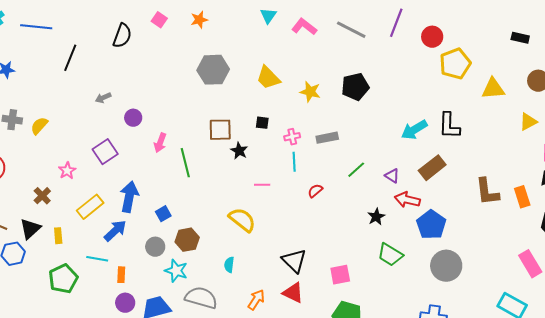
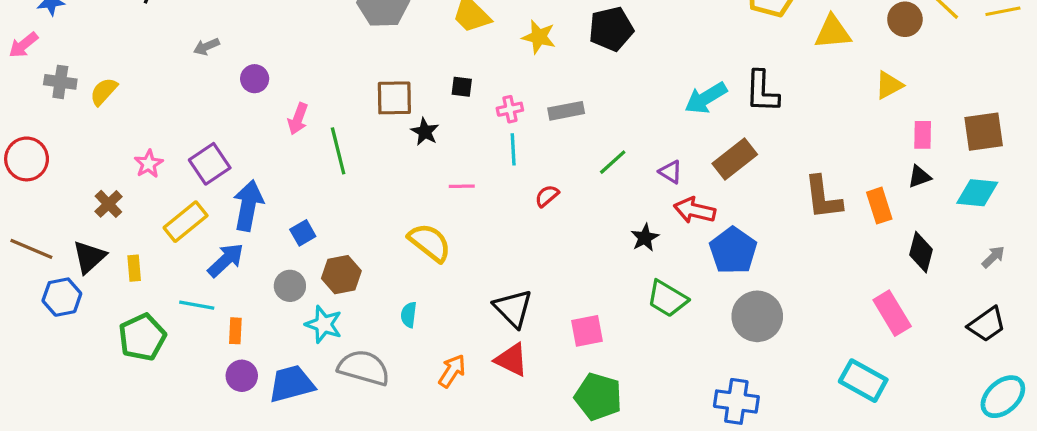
purple square: (105, 152) -> (210, 164), moved

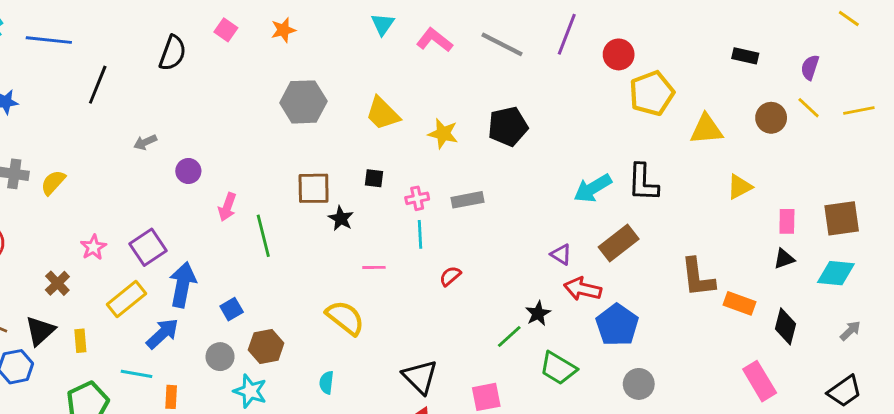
yellow triangle: (889, 85) -> (739, 187), moved
green line: (613, 162) -> (509, 336), moved
orange rectangle: (879, 206) -> (739, 303), moved, turned -52
gray circle: (757, 316) -> (639, 384), size x0.7

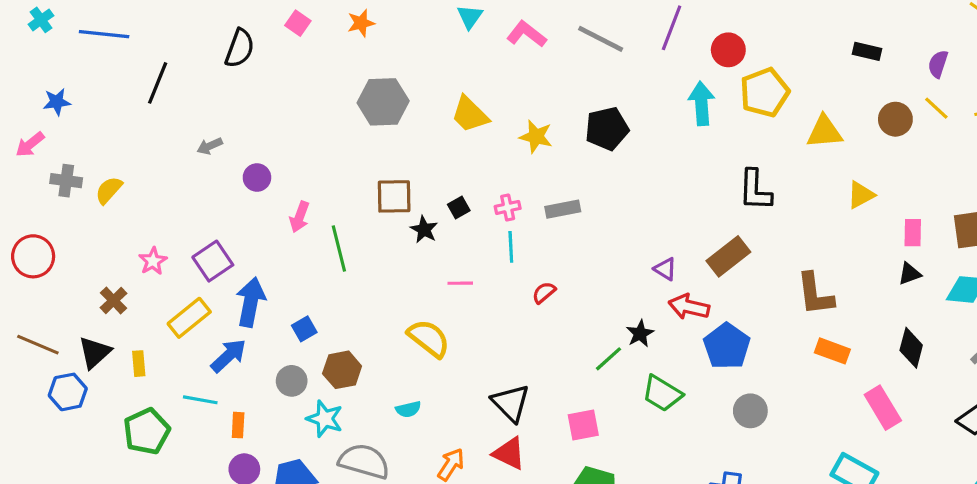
black square: (374, 178) -> (459, 207), moved, turned -36
cyan arrow: (593, 188) -> (702, 103), moved, turned 117
orange rectangle: (739, 303) -> (832, 351), moved
cyan semicircle: (326, 383) -> (408, 409), turned -110

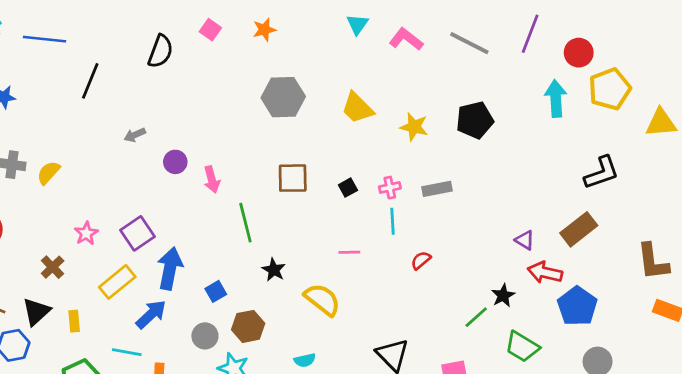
black L-shape: (755, 190) -> (602, 173), turned -111
pink arrow: (300, 217) -> (212, 179), moved, turned -35
black star: (424, 230) -> (274, 270), moved

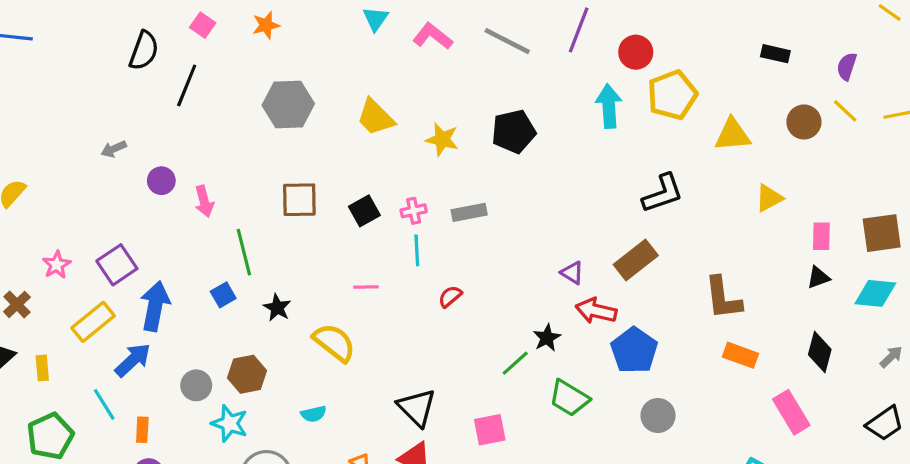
black line: (90, 81) -> (187, 85), moved
black square: (348, 188) -> (364, 211), size x1.4
blue square: (216, 291) -> (223, 295), moved
cyan line: (127, 352) -> (104, 404), turned 48

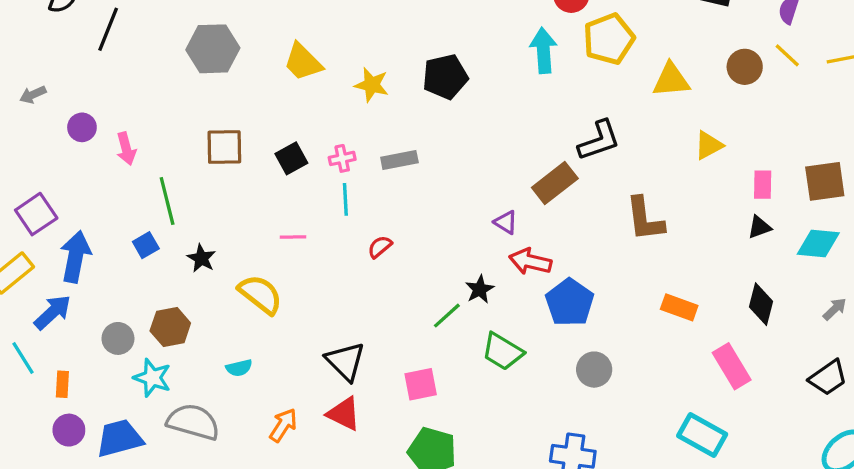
brown rectangle: (636, 260) -> (555, 183), moved
brown L-shape: (723, 298) -> (645, 219), moved

